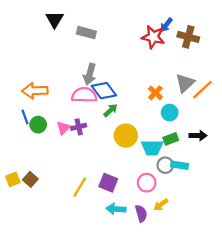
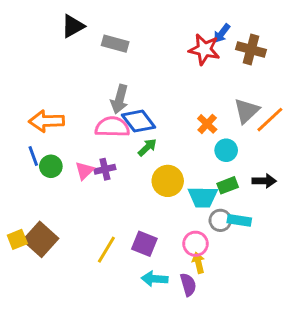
black triangle: (55, 19) -> (73, 26), turned 30
brown square: (30, 179) -> (41, 239), size x1.6
yellow arrow: (161, 205) -> (198, 263), moved, turned 112

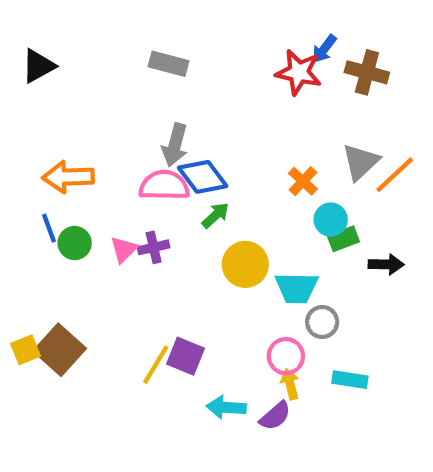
black triangle: (73, 26) -> (38, 66), moved
green rectangle: (228, 185) -> (343, 239), moved
cyan rectangle: (239, 220) -> (350, 380), moved
purple square: (144, 244) -> (186, 356), moved
purple semicircle: (188, 285) -> (275, 416), turned 65

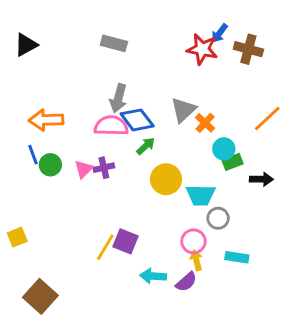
gray triangle: (361, 162) -> (183, 110), moved
brown square: (60, 350) -> (40, 296), moved

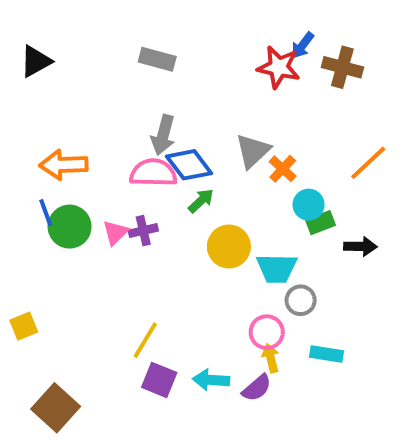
green circle: (50, 165) -> (70, 227), size x1.4
purple square: (126, 241) -> (159, 380), moved

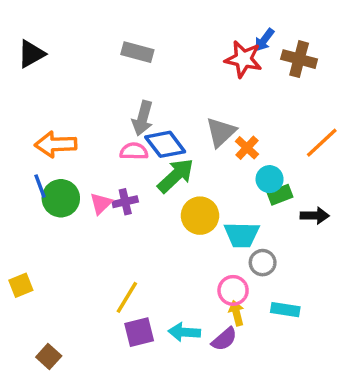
pink semicircle: (153, 173) -> (134, 151), size x0.7
green arrow: (201, 201) -> (176, 176), size x1.6
purple square: (159, 380) -> (139, 332), turned -36
brown square: (56, 408) -> (49, 356), size x0.6

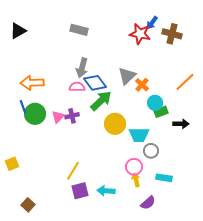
purple semicircle: (224, 339) -> (148, 203), moved

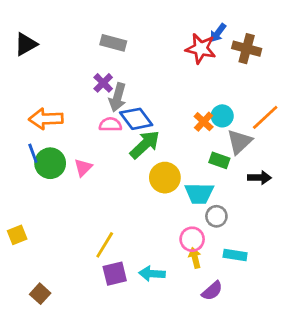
gray triangle: (127, 76) -> (239, 142), moved
cyan circle: (155, 103) -> (222, 116), moved
green rectangle: (161, 112) -> (219, 160), moved, turned 40
purple cross: (72, 116) -> (103, 83), moved, turned -32

